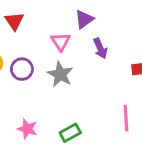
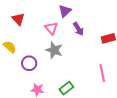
purple circle: (22, 69) -> (29, 63), moved

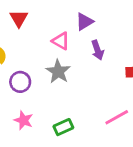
pink triangle: (51, 28) -> (61, 41), turned -32
pink line: (102, 73) -> (117, 117), turned 60

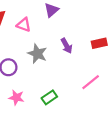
pink triangle: (61, 41) -> (24, 25), moved
purple arrow: (98, 50) -> (67, 46), moved

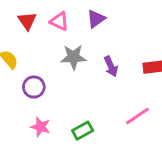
pink triangle: (24, 25) -> (59, 21), moved
gray star: (37, 54) -> (73, 57), moved, turned -30

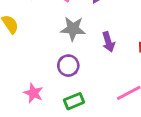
purple circle: (34, 87) -> (68, 66), moved

